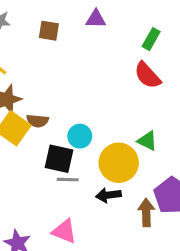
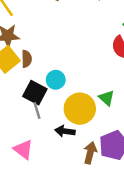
brown semicircle: (38, 121) -> (27, 59), turned -112
gray line: (68, 180) -> (37, 110), turned 56

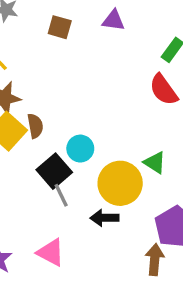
black square: (35, 93) -> (54, 171), turned 30
brown arrow: (90, 153) -> (155, 260), moved

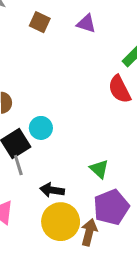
green triangle: (155, 163) -> (99, 169), moved
yellow circle: (120, 183) -> (61, 222), moved

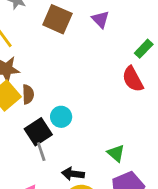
brown square: (40, 22) -> (57, 19), size x1.5
purple triangle: (86, 24) -> (100, 19), turned 30

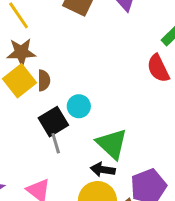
green triangle: (116, 153) -> (112, 144), moved, size x1.6
black arrow: (73, 174) -> (103, 170), moved

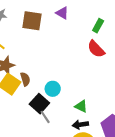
green triangle: (112, 144) -> (81, 106), size x0.6

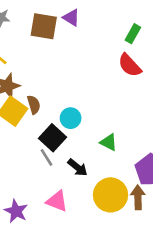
purple triangle: (62, 13) -> (71, 18), moved
gray line: (45, 117) -> (47, 157), moved
black arrow: (80, 125) -> (78, 168), moved, turned -133

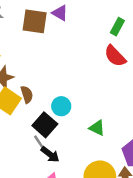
black arrow: (78, 168) -> (50, 154), moved

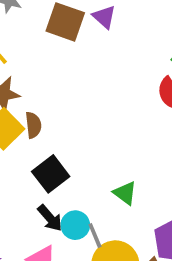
cyan circle: (61, 106) -> (75, 225), moved
gray line: (40, 143) -> (95, 235), moved

